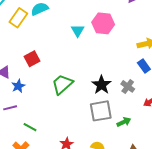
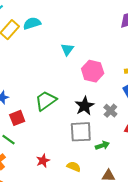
pink hexagon: (103, 23) -> (93, 71), moved
red square: (32, 59) -> (17, 118), moved

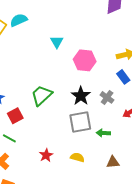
green arrow: (102, 145) -> (103, 133), turned -152

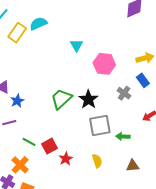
black star: (81, 96) -> (88, 99), moved
gray cross: (107, 97) -> (124, 93), moved
red square: (15, 116) -> (50, 146), moved
yellow semicircle: (77, 157) -> (97, 161), turned 56

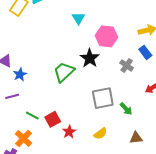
black star: (88, 99) -> (90, 58), moved
green arrow: (123, 136) -> (126, 109), turned -136
yellow semicircle: (97, 161) -> (100, 134), turned 72

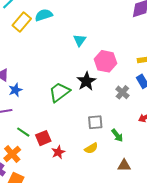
gray square: (103, 98) -> (95, 122), size x0.7
yellow semicircle: (100, 134) -> (91, 148), moved

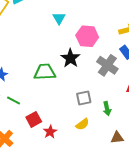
green trapezoid: (59, 92) -> (45, 72), turned 40
gray cross: (122, 92) -> (107, 65), size x1.5
green line: (23, 132) -> (14, 100), moved
green arrow: (117, 135) -> (107, 109), turned 32

